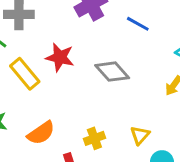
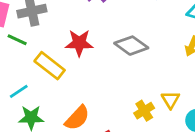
yellow cross: (94, 138) -> (144, 111), moved

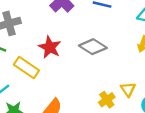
red star: (79, 43) -> (50, 47), turned 30

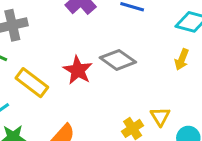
red star: (50, 47) -> (78, 70), moved

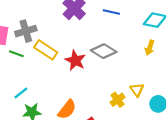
yellow rectangle: (32, 83) -> (46, 50), moved

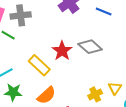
yellow rectangle: (46, 50) -> (39, 65), moved

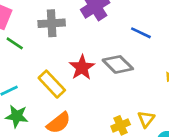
blue line: (104, 11) -> (141, 33), moved
gray cross: (21, 15) -> (52, 23), moved

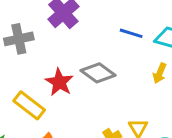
blue line: (141, 33) -> (131, 33), moved

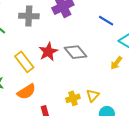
blue line: (131, 33) -> (106, 21), moved

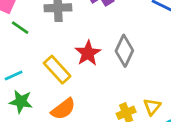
gray diamond: (76, 52) -> (124, 51), turned 70

